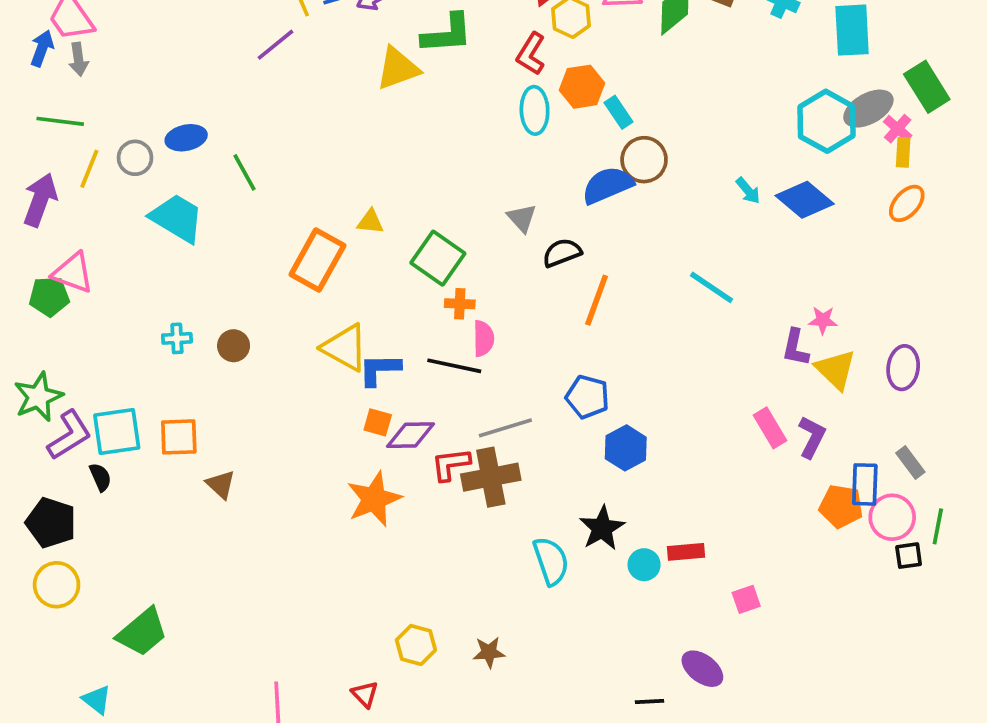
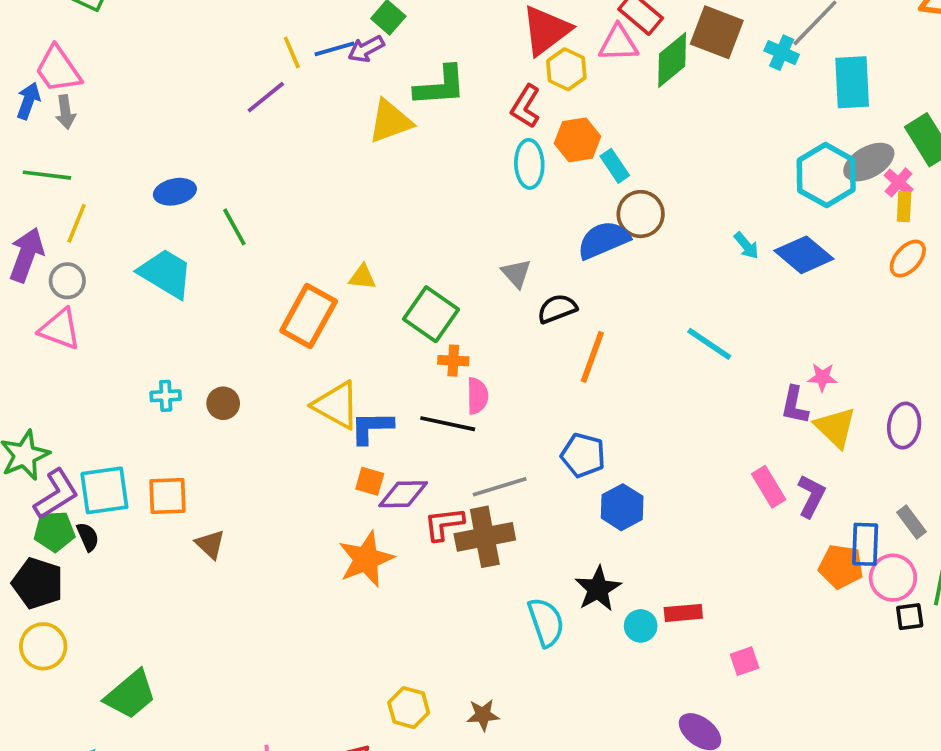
gray circle: (135, 158) -> (67, 281), moved
green pentagon: (49, 296) -> (54, 531), moved

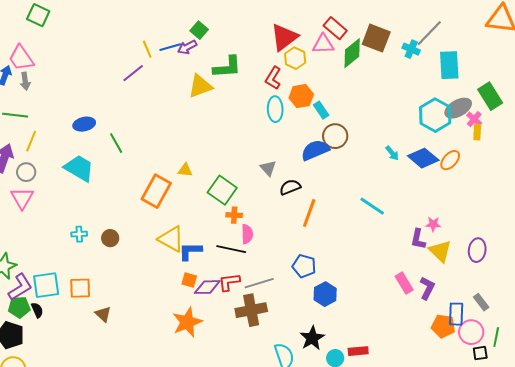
orange ellipse: (908, 259) -> (450, 160), moved
pink triangle: (60, 329) -> (22, 198), turned 40
red L-shape: (444, 524) -> (229, 282), moved

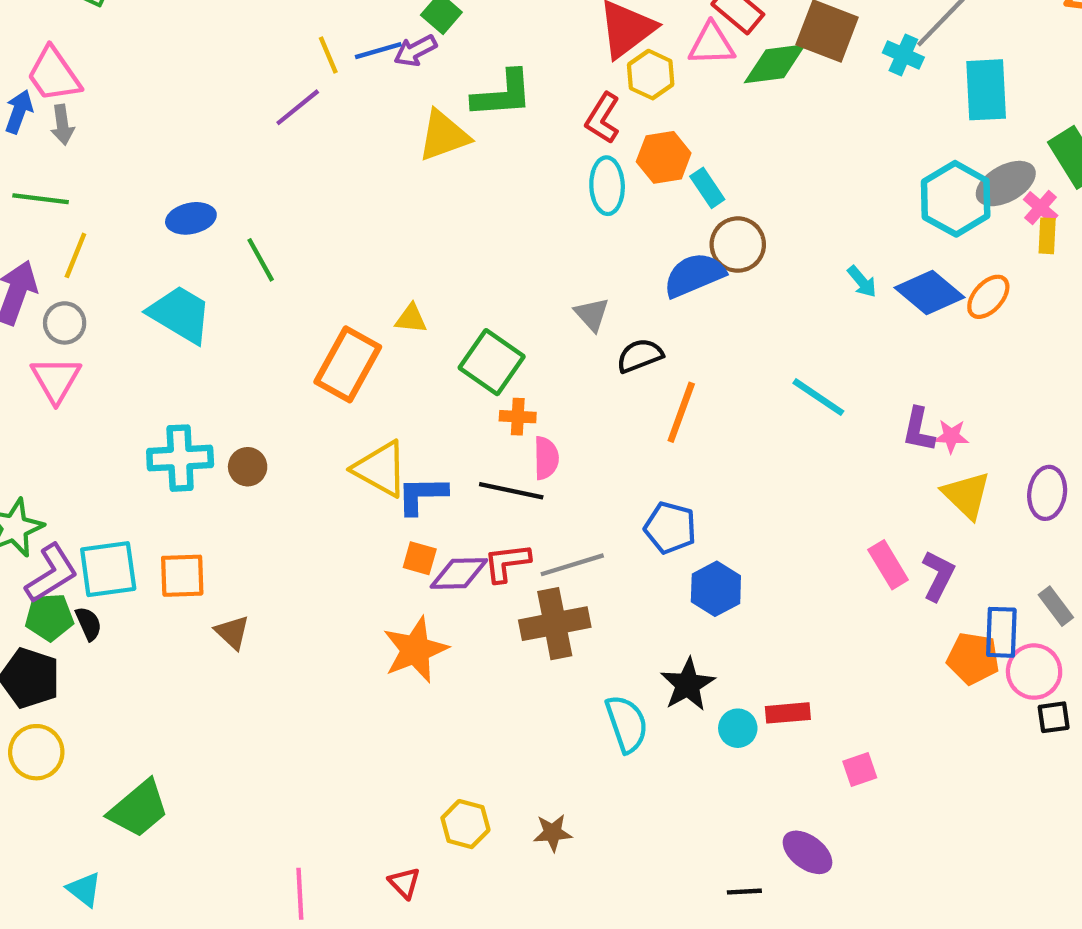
green diamond: (352, 53) -> (775, 64), turned 32
cyan cross: (79, 234) -> (180, 458), size x1.8
purple L-shape: (418, 239) -> (919, 430), moved

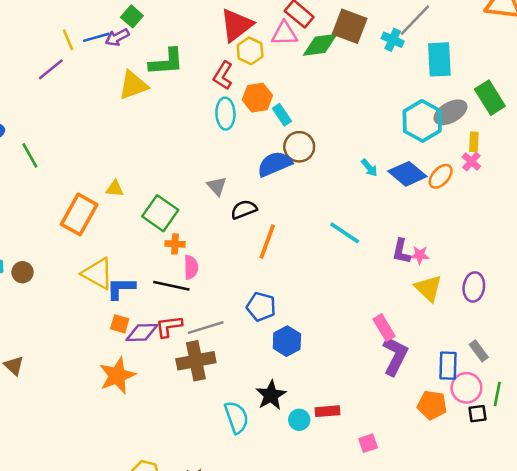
pink cross: (1041, 207) -> (471, 162), moved
purple L-shape: (938, 576) -> (395, 356), moved, size x1.4
orange pentagon: (973, 658) -> (432, 405), moved

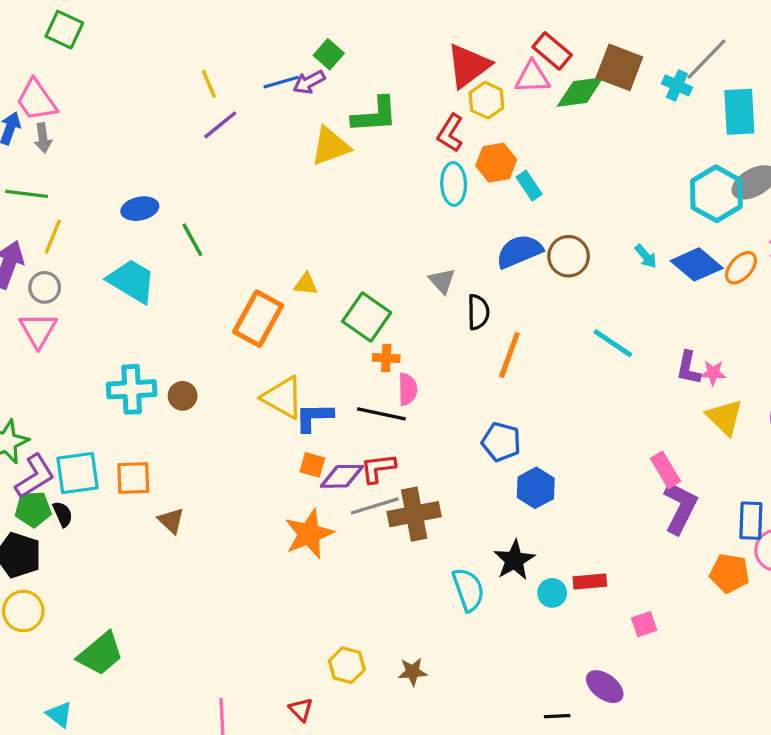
yellow line: (68, 40) -> (209, 84), moved
brown circle: (299, 147) -> (569, 256), moved
black semicircle: (244, 209) -> (478, 312), turned 110
gray line: (206, 328) -> (375, 506), moved

